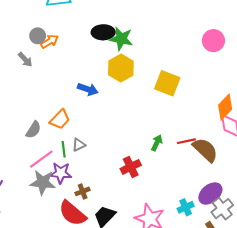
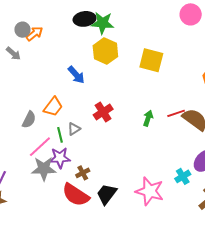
blue arrow: (88, 89) -> (76, 75), turned 36
red cross: (131, 167) -> (103, 112), moved

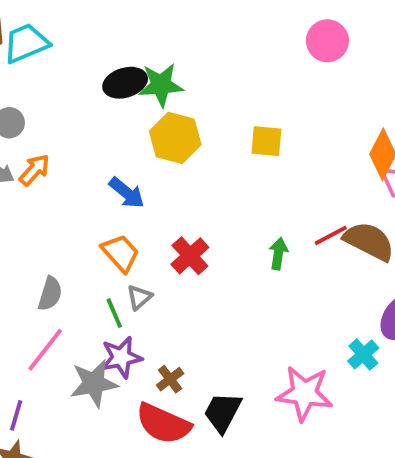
orange arrow: (34, 34) -> (34, 170), moved
yellow square: (151, 60) -> (266, 141), size x0.7
orange trapezoid: (53, 107) -> (121, 253), moved, turned -70
pink line: (40, 147) -> (45, 350), moved

